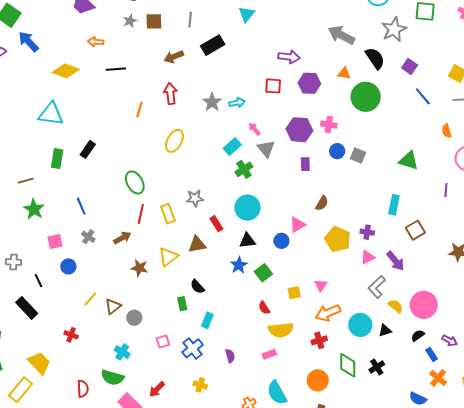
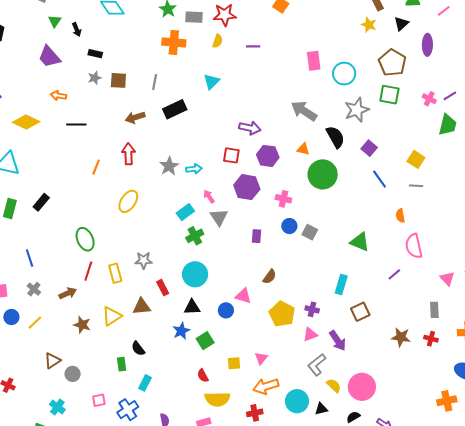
purple hexagon: (299, 130) -> (247, 187), moved
purple line: (446, 190) -> (394, 274), turned 40
pink triangle: (297, 225) -> (243, 296), turned 42
yellow line: (90, 299) -> (35, 323), moved

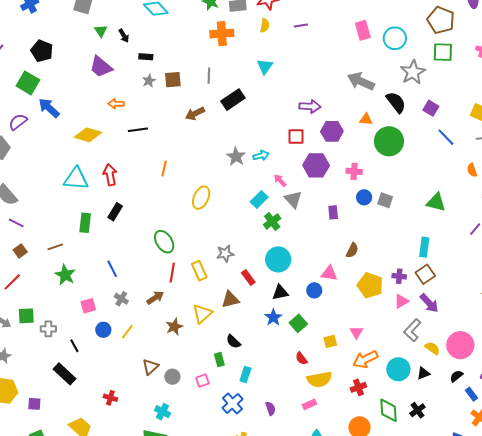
red arrow: (128, 154) -> (110, 175), moved
brown square: (360, 312) -> (425, 274), moved
brown star: (82, 325) -> (174, 327), turned -30
pink square: (99, 400) -> (202, 381), moved

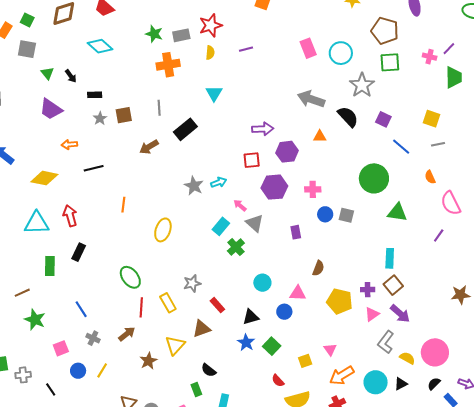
green circle: (389, 141) -> (374, 178), moved
cyan circle: (278, 259) -> (262, 283), moved, size x0.7

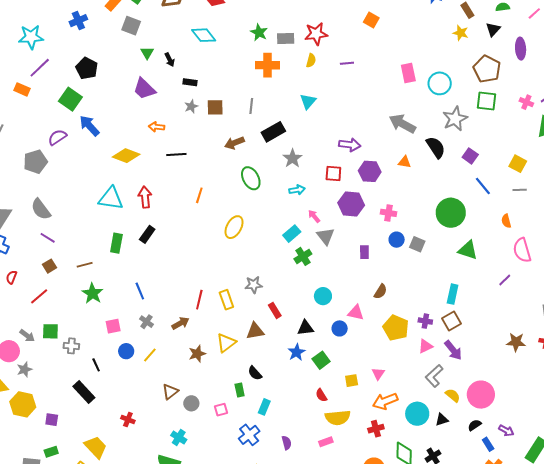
gray star: (194, 186) -> (292, 158), moved
green ellipse: (130, 277) -> (251, 178), moved

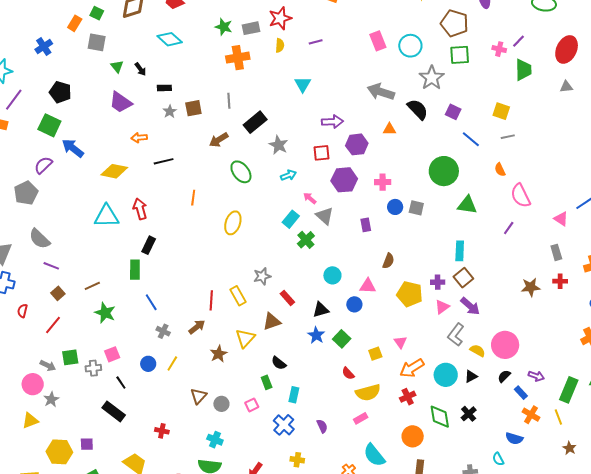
cyan triangle: (308, 101) -> (303, 84), moved
green rectangle: (116, 243) -> (135, 270), moved
pink square: (113, 326) -> (112, 354), moved
yellow hexagon: (23, 404) -> (59, 452), moved

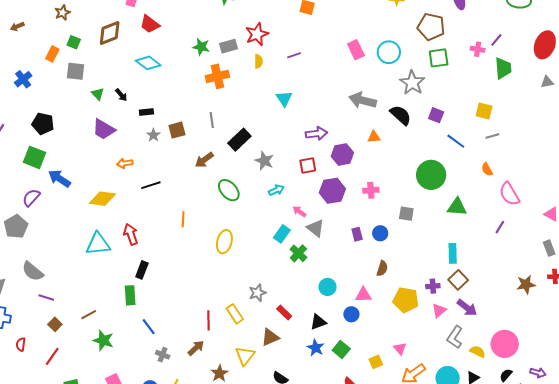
blue circle: (395, 207) -> (380, 233), moved

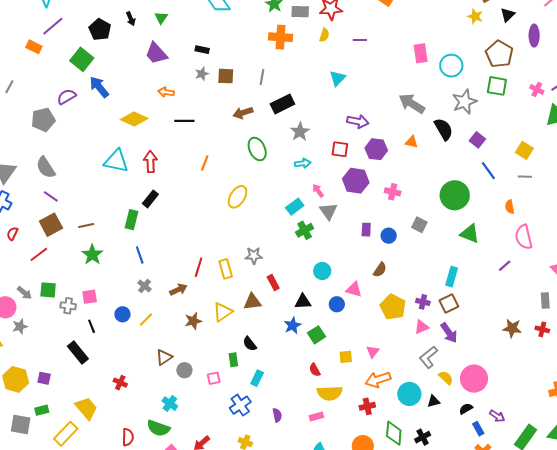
black arrow: (121, 95) -> (131, 19), moved
brown square: (55, 324) -> (51, 225), size x1.6

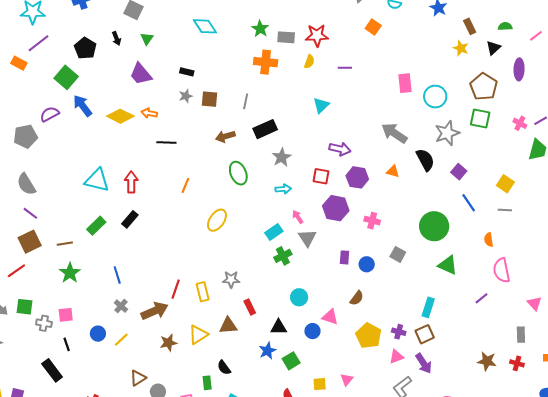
yellow diamond: (134, 119) -> (120, 116), moved
green rectangle: (131, 220) -> (96, 226), moved, turned 30
brown arrow: (178, 290) -> (155, 311), size x1.5

